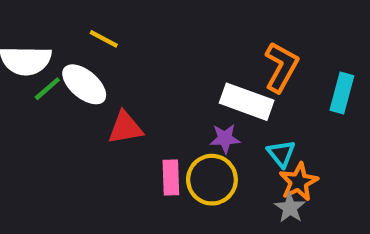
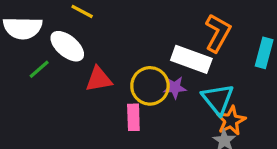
green line: (47, 89) -> (39, 69), moved
cyan triangle: (281, 154) -> (218, 99), size x1.5
yellow circle: (212, 180) -> (150, 86), moved

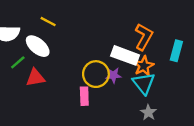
red triangle: (99, 79) -> (35, 78), moved
orange star: (231, 121) -> (144, 66), moved

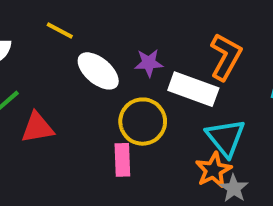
white ellipse: (38, 46) -> (98, 71), moved
orange star: (144, 66) -> (213, 170), moved
purple star: (113, 75) -> (149, 63), moved

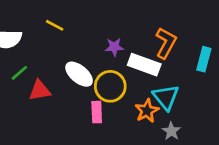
white ellipse: (98, 71) -> (79, 74), moved
orange star: (213, 170) -> (147, 111), moved

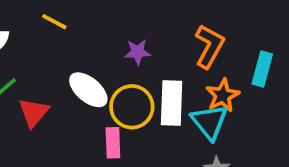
white rectangle: (144, 65) -> (172, 103), moved, turned 72
red triangle: (40, 90) -> (34, 112), turned -40
orange star: (147, 111) -> (223, 95), moved

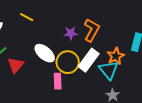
orange L-shape: (209, 46) -> (92, 30), moved
white rectangle: (172, 103) -> (89, 60), turned 35

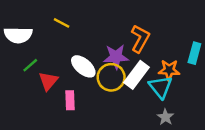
purple star: (71, 33) -> (116, 57), moved, size x1.5
orange star: (116, 56) -> (169, 70), turned 30
pink rectangle: (58, 81) -> (70, 100), moved

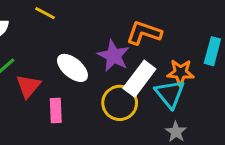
orange L-shape: (140, 39) -> (144, 33), turned -100
purple star: (116, 57) -> (114, 56), turned 30
yellow circle: (111, 77) -> (120, 103), moved

